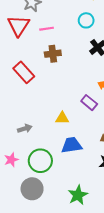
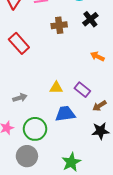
brown cross: (53, 54) -> (59, 25), moved
purple rectangle: (89, 103) -> (82, 90), moved

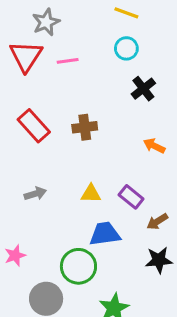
brown cross: (59, 25) -> (85, 127), moved
gray arrow: (20, 98) -> (35, 194), moved
green circle: (35, 129) -> (78, 266), moved

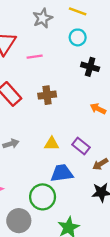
gray star: (46, 22) -> (43, 18), moved
pink line: (68, 61) -> (35, 57), moved
black cross: (143, 89) -> (90, 67), turned -36

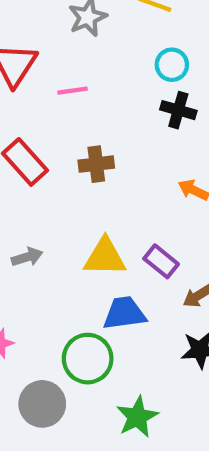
cyan circle: (78, 37) -> (172, 65), moved
yellow triangle: (52, 144) -> (105, 257), size x1.5

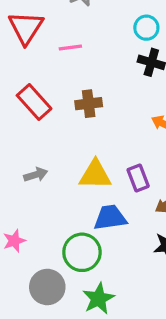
purple rectangle: (161, 261) -> (138, 178), turned 30
green star: (137, 417) -> (98, 299), moved

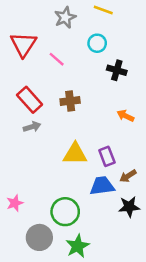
cyan circle: (146, 28) -> (97, 43), moved
pink line: (70, 47) -> (57, 59), turned 49
gray arrow: (36, 175) -> (32, 127), moved
blue trapezoid: (110, 218) -> (102, 186), moved

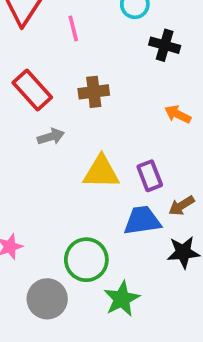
pink line: (57, 59) -> (73, 28), turned 35
gray arrow: (32, 127) -> (51, 137), moved
green star: (77, 246) -> (122, 299), moved

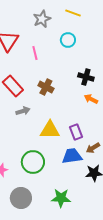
black cross: (165, 45) -> (86, 77), moved
brown cross: (94, 92) -> (46, 87), turned 35
green circle: (86, 260) -> (33, 162), moved
green star: (122, 299) -> (61, 198), turned 30

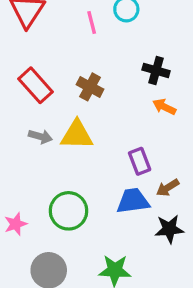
pink line: (35, 53) -> (92, 23), moved
gray arrow: (23, 111) -> (40, 136), moved, turned 32
yellow triangle: (50, 130) -> (77, 135), moved

